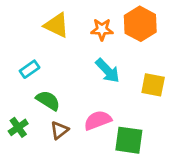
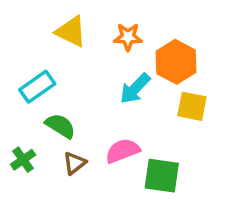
orange hexagon: (140, 24) -> (176, 62), moved
cyan rectangle: (30, 69) -> (37, 87), size x1.4
cyan arrow: (108, 71) -> (135, 88), turned 88

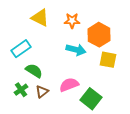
cyan arrow: (135, 88) -> (76, 50), turned -120
green cross: (23, 160) -> (21, 90), moved
green square: (162, 176) -> (91, 99), turned 30

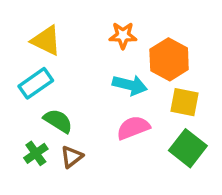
yellow triangle: (40, 18) -> (46, 41), moved
pink semicircle: (69, 85) -> (133, 128), moved
green square: (91, 99) -> (188, 148), moved

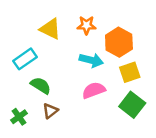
yellow triangle: (46, 41) -> (50, 29), moved
yellow square: (184, 102) -> (130, 72), turned -30
green cross: (36, 153) -> (19, 117), moved

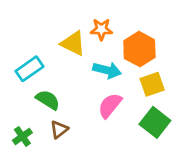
yellow triangle: (50, 29) -> (73, 43), moved
pink semicircle: (94, 90) -> (110, 105), turned -30

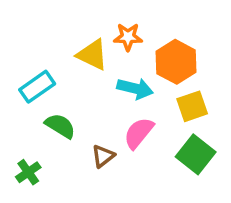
brown triangle: (59, 129) -> (103, 156), moved

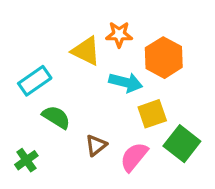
yellow square: (192, 106) -> (152, 114), moved
pink semicircle: (139, 133) -> (134, 157), moved

